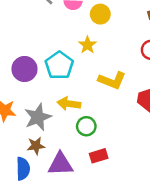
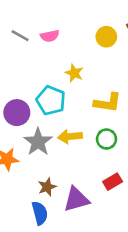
yellow circle: (100, 14) -> (106, 37), moved
gray star: (38, 117) -> (38, 142), moved
green circle: (86, 126) -> (106, 139), moved

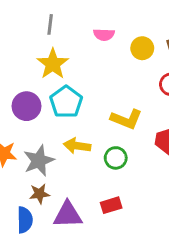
gray line: (20, 36) -> (50, 24), turned 54
pink semicircle: (50, 36) -> (104, 35), moved
yellow star: (74, 73) -> (53, 64), moved, size x1.5
gray star: (38, 142) -> (39, 161), moved

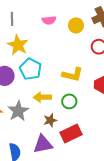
brown star: (39, 194) -> (50, 120), moved
red rectangle: (111, 205) -> (71, 133), size x1.5

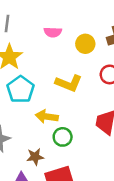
yellow L-shape: (73, 74) -> (69, 83), moved
yellow arrow: (42, 97) -> (47, 117), moved

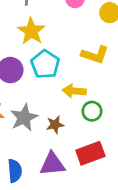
brown star: (35, 157) -> (55, 125), moved

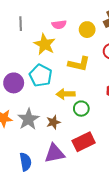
yellow star: (31, 31) -> (45, 44), moved

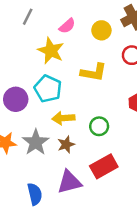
gray line: (21, 24) -> (28, 17), moved, turned 32
pink semicircle: (59, 25) -> (67, 26), turned -32
yellow arrow: (66, 94) -> (63, 118), moved

